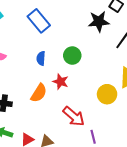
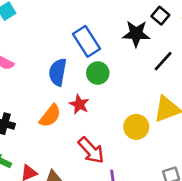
blue rectangle: (39, 21) -> (87, 41), moved
blue semicircle: (41, 58) -> (58, 72), size x1.5

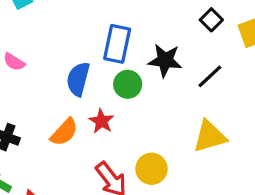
black star: (136, 34) -> (165, 60), moved
blue rectangle: (87, 41) -> (117, 44), turned 40
yellow circle: (136, 127) -> (151, 169), moved

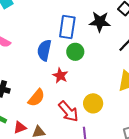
black star: (165, 60) -> (100, 22), moved
orange semicircle: (64, 132) -> (36, 98), moved

